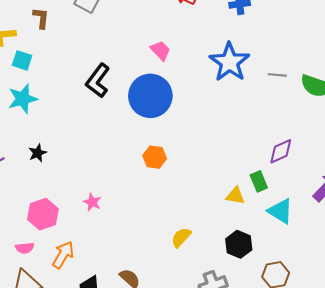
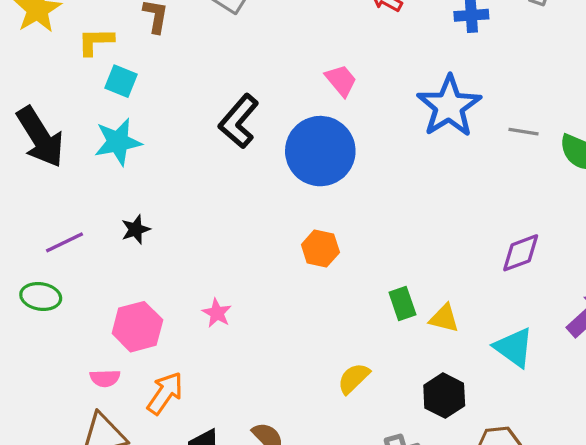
green rectangle: (259, 181) -> (402, 303), moved

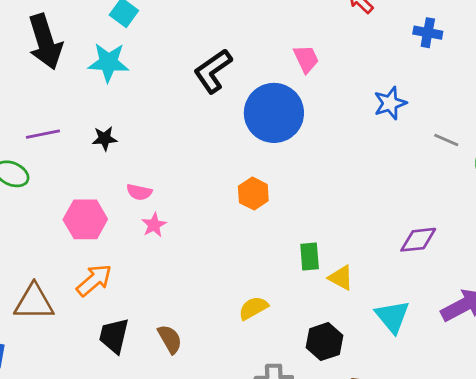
blue star: (449, 106) -> (390, 103), size x0.6
pink semicircle: (105, 378) -> (139, 192), moved

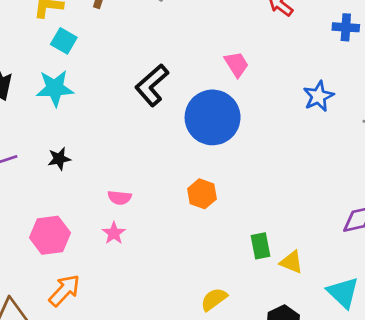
pink semicircle: (139, 192) -> (120, 198), moved

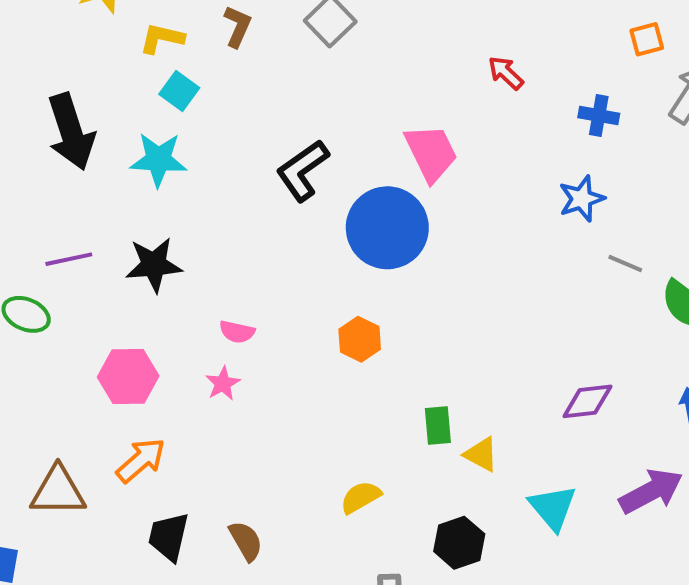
pink trapezoid: (236, 64) -> (431, 153), size x1.5
blue star: (318, 96) -> (582, 199), moved
black star: (59, 159) -> (154, 265), size x1.6

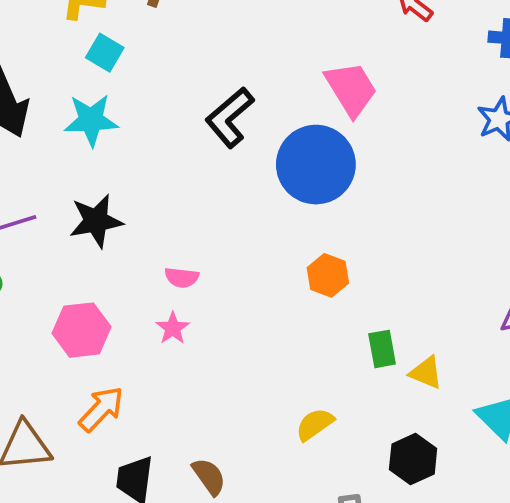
orange hexagon: (360, 339) -> (328, 275), moved

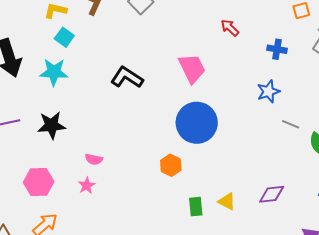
black L-shape: (230, 117) -> (127, 77), turned 68
blue circle: (316, 165) -> (197, 123), moved
yellow triangle: (426, 373) -> (227, 201), moved

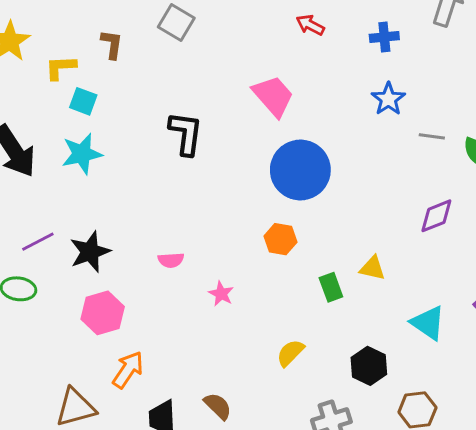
black L-shape: (127, 77) -> (186, 133), turned 80
black star: (52, 125) -> (90, 252), moved
pink star: (87, 185) -> (221, 294), moved
purple diamond: (272, 194) -> (436, 216), moved

